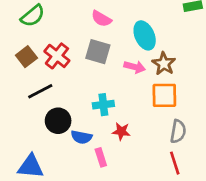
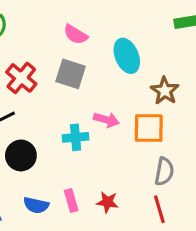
brown star: (164, 64) -> (165, 91), moved
pink arrow: (135, 67) -> (106, 120), moved
red star: (121, 131) -> (107, 202), moved
blue semicircle: (81, 137) -> (36, 205), moved

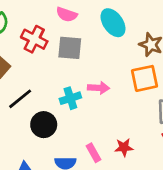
red cross: (21, 78) -> (34, 39), moved
pink arrow: (106, 120) -> (99, 88), moved
cyan cross: (76, 137) -> (70, 98), moved

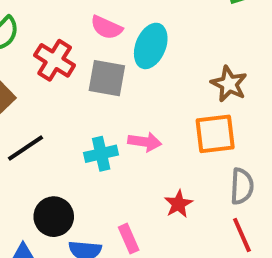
cyan ellipse: (113, 23) -> (151, 46), moved, turned 52
black circle: (44, 125) -> (54, 217), moved
red star: (124, 147) -> (178, 204), moved, turned -30

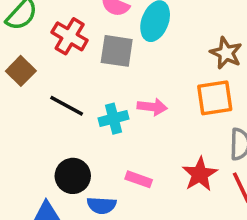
black line: (26, 148) -> (67, 106), moved, turned 64
red star: (178, 204) -> (200, 174), moved, size x1.4
pink rectangle: (129, 239) -> (139, 179), moved, turned -45

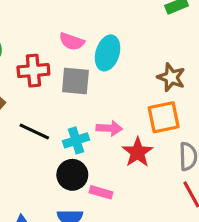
red cross: (70, 36) -> (33, 71), turned -32
red star: (200, 174) -> (138, 152), moved
black circle: (73, 176) -> (72, 175), moved

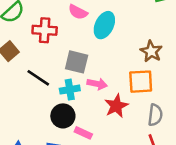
gray square: (75, 81) -> (77, 62), moved

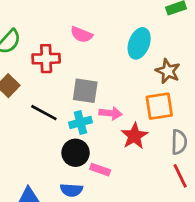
cyan ellipse: (104, 25) -> (139, 43), moved

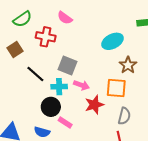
pink semicircle: (81, 35) -> (65, 18), moved
cyan ellipse: (139, 43) -> (113, 41), turned 30

